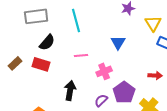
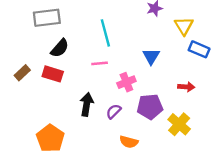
cyan line: (76, 20) -> (105, 33), moved
blue triangle: (118, 42) -> (151, 56), moved
purple pentagon: (124, 92) -> (150, 107), turned 30
purple semicircle: (101, 100) -> (114, 111), moved

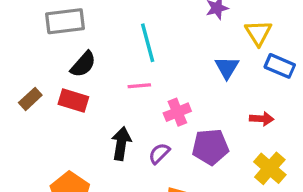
blue triangle: (151, 56) -> (227, 68), moved
yellow cross: (179, 124) -> (270, 168), moved

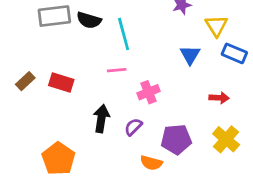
black semicircle: (83, 64) -> (89, 20), moved, turned 65
purple pentagon: (210, 147) -> (176, 139), moved

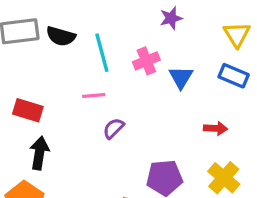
yellow triangle: (216, 26) -> (237, 35), moved
pink cross: (149, 92) -> (146, 61), moved
black arrow: (101, 119) -> (39, 153), moved
purple semicircle: (133, 127) -> (113, 128), moved

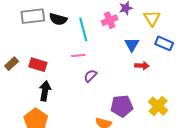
yellow triangle: (237, 35) -> (152, 18), moved
pink cross: (146, 61) -> (110, 20), moved
red arrow: (215, 128) -> (142, 66), moved

